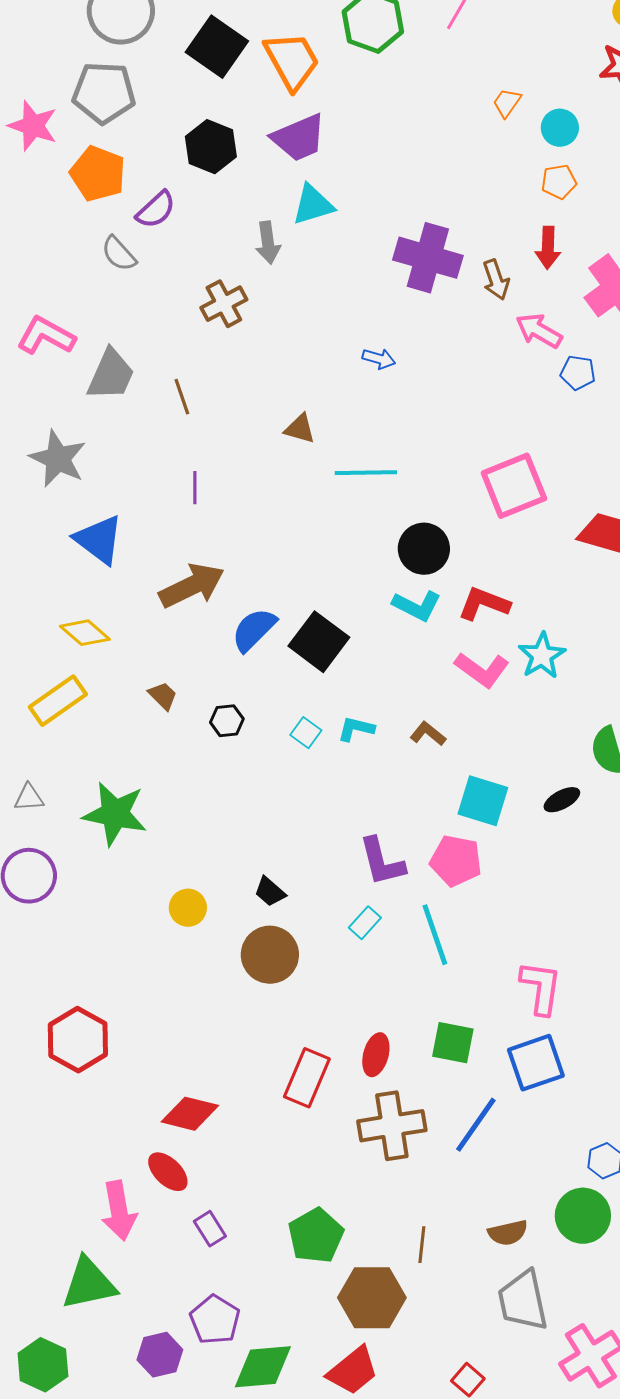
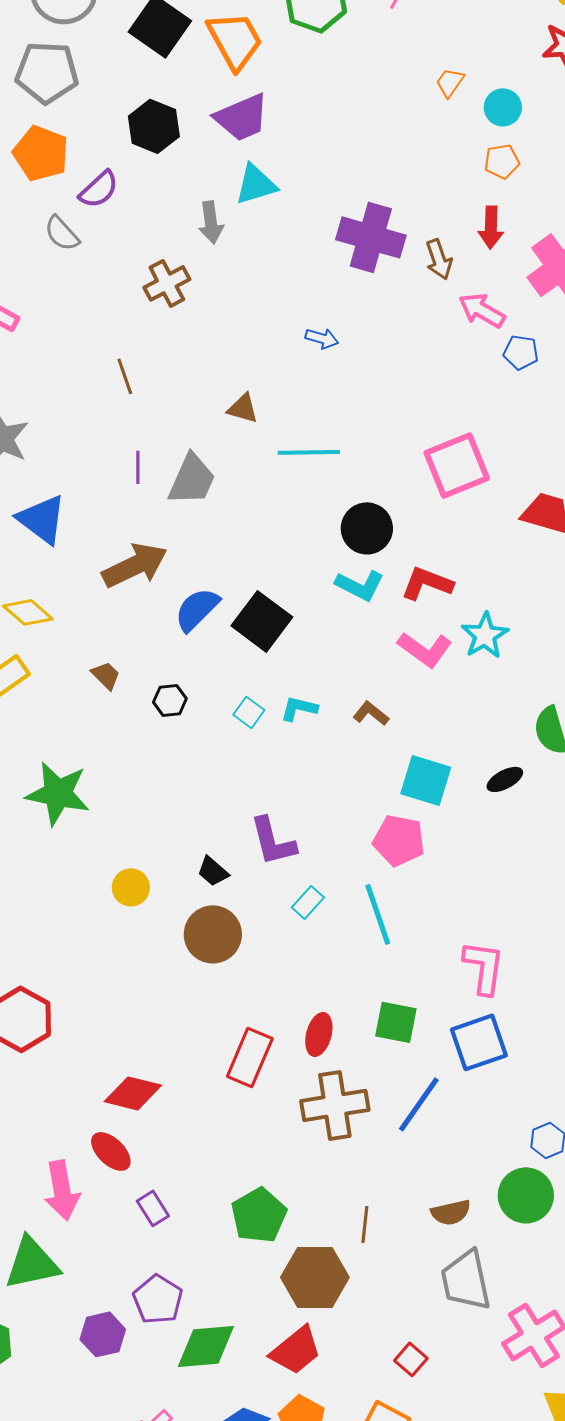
gray trapezoid: (111, 375) -> (192, 479), moved
purple L-shape: (382, 862) -> (273, 841), moved

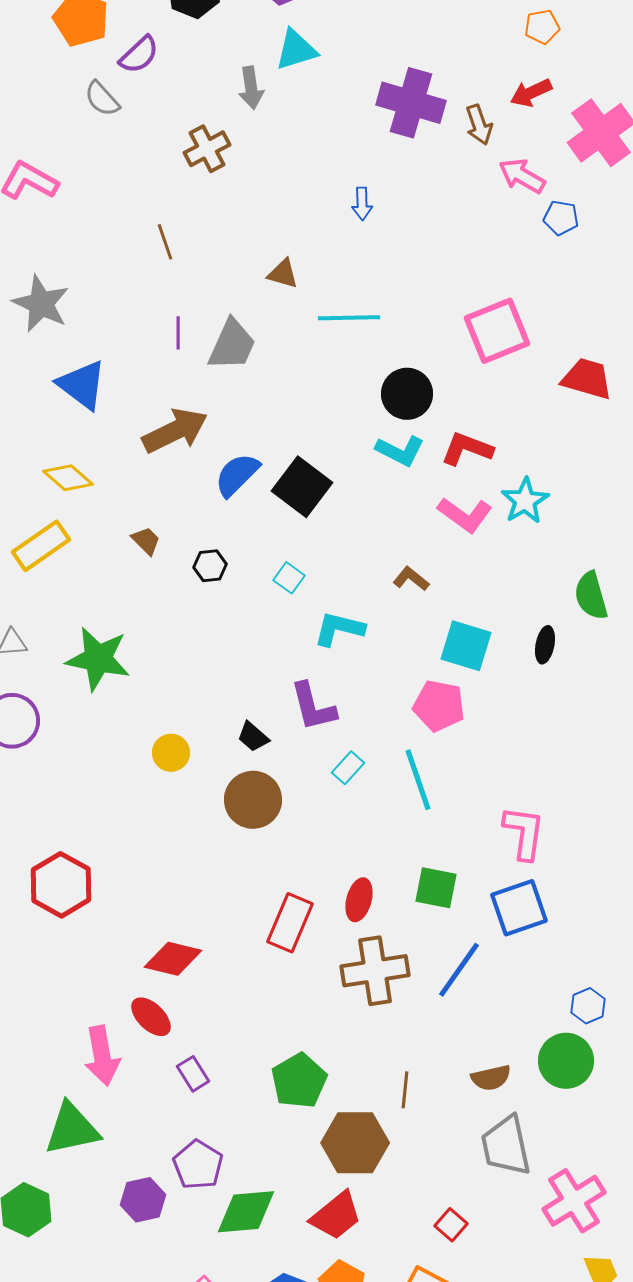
red arrow: (491, 227) -> (531, 93), turned 63
blue arrow: (322, 338) -> (362, 204), turned 72
cyan L-shape: (299, 708) -> (339, 629), moved, size x1.4
black ellipse: (505, 779) -> (545, 645), turned -51

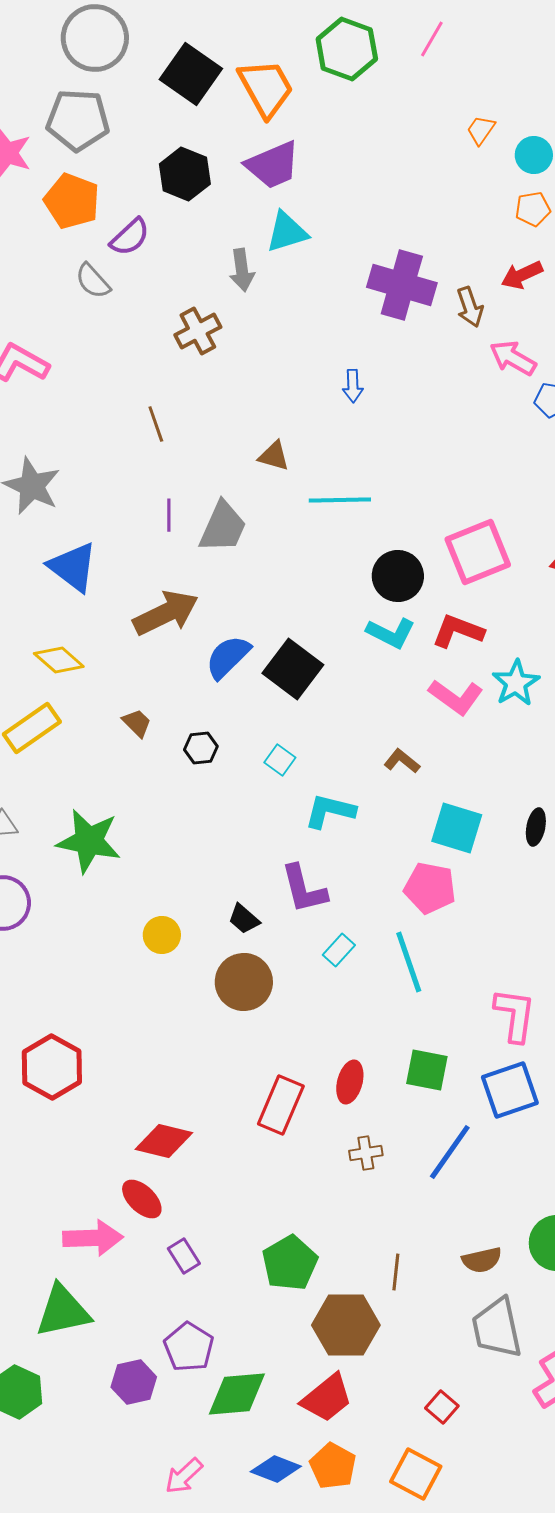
pink square: (497, 331) -> (478, 552), moved
brown cross: (375, 971) -> (366, 1153), size x0.5
pink arrow: (102, 1056) -> (93, 1238), turned -82

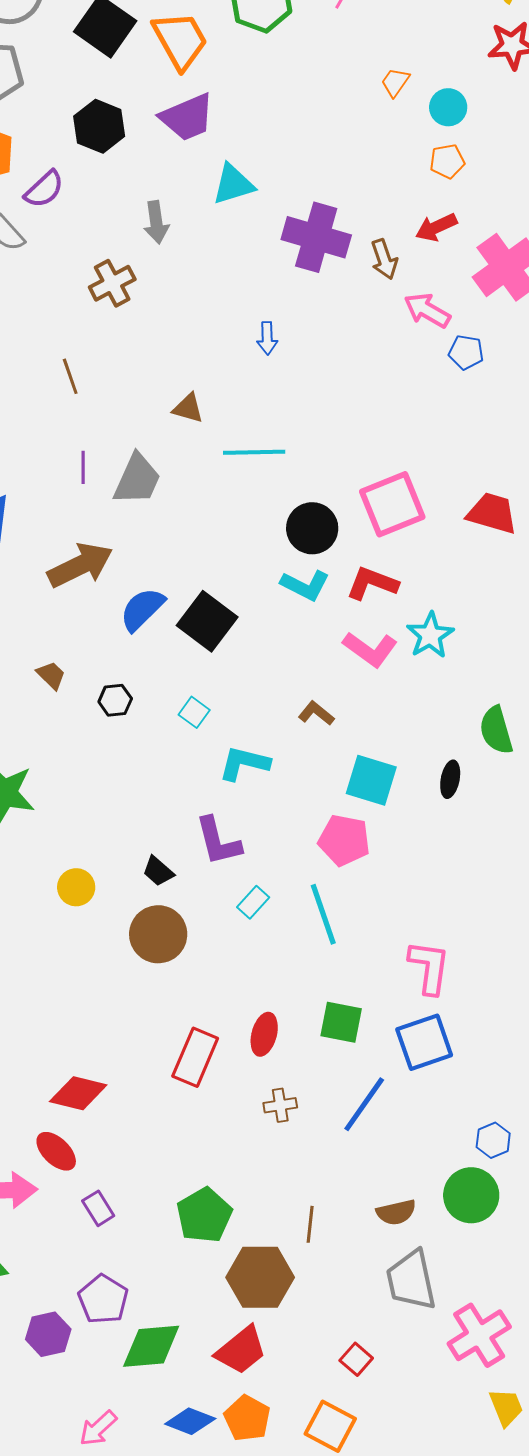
cyan triangle: (287, 232) -> (233, 184), moved

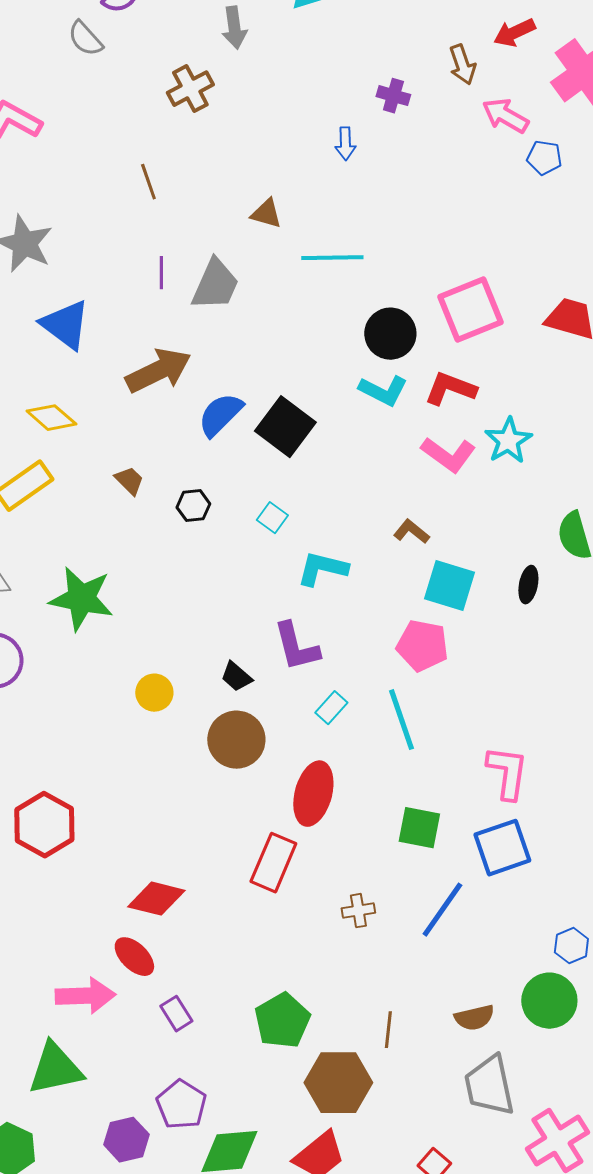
purple cross: (316, 237) -> (393, 96), moved, size x0.5
brown L-shape: (316, 713) -> (411, 532), moved
red ellipse: (264, 1034) -> (313, 794), moved, size x1.5

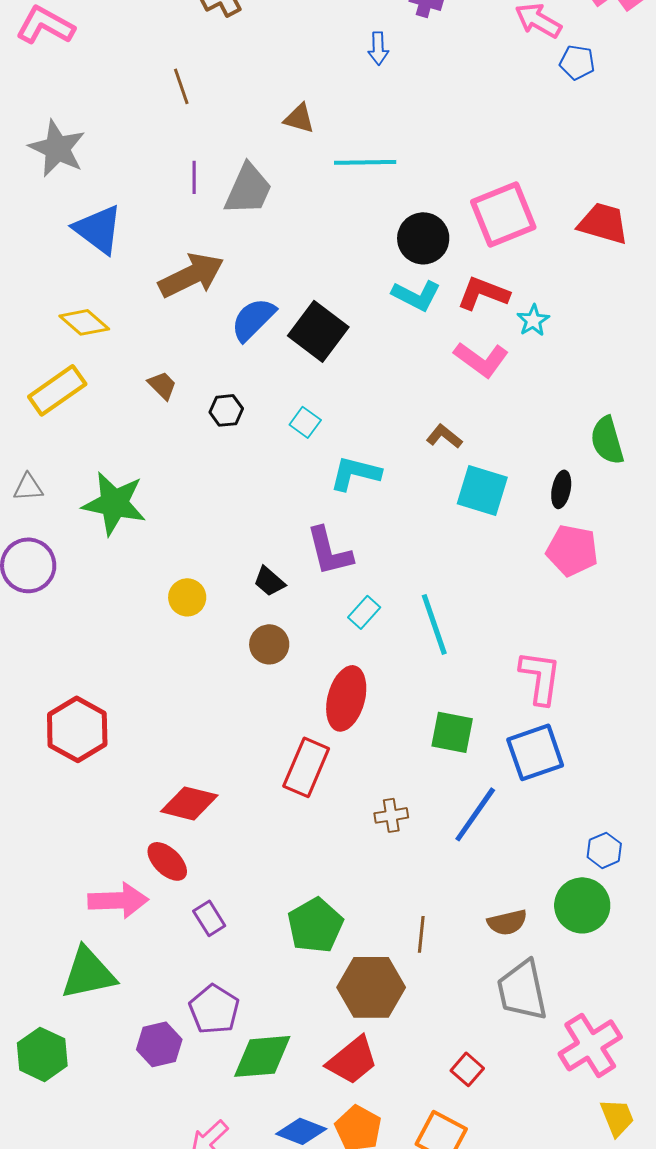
cyan star: (508, 441) -> (533, 320), moved, size x0.7
pink pentagon: (422, 646) -> (572, 550), moved
brown circle: (236, 740) -> (269, 644), size x0.7

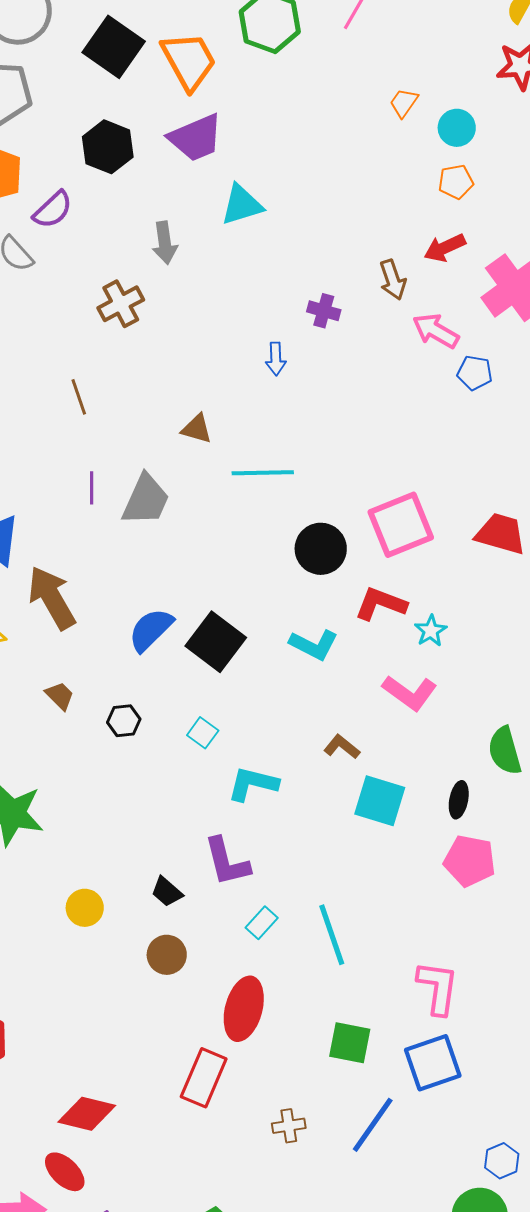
brown arrow: (191, 275) -> (52, 598), moved, turned -94
cyan L-shape: (416, 295) -> (314, 645), moved
pink L-shape: (481, 359) -> (410, 693), moved

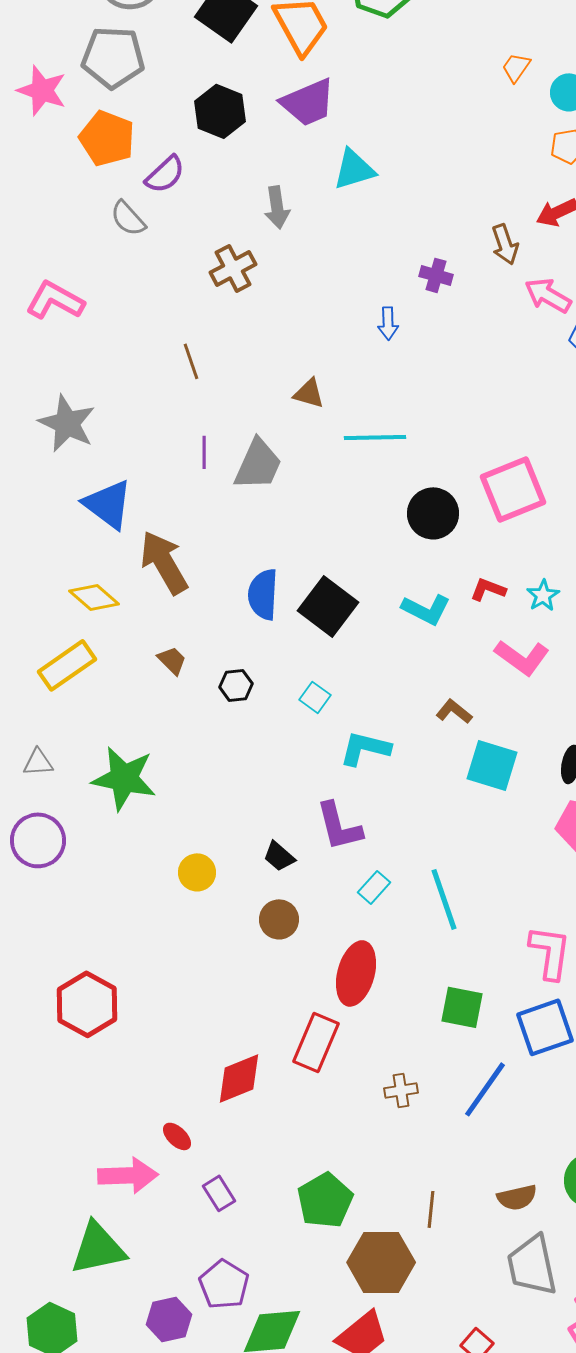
red L-shape: (381, 604) -> (488, 589), moved, size x0.7
blue semicircle: (151, 630) -> (263, 594), turned -42
red diamond: (87, 1114) -> (239, 1078), moved, turned -36
red ellipse: (65, 1172) -> (177, 1136), size x0.7

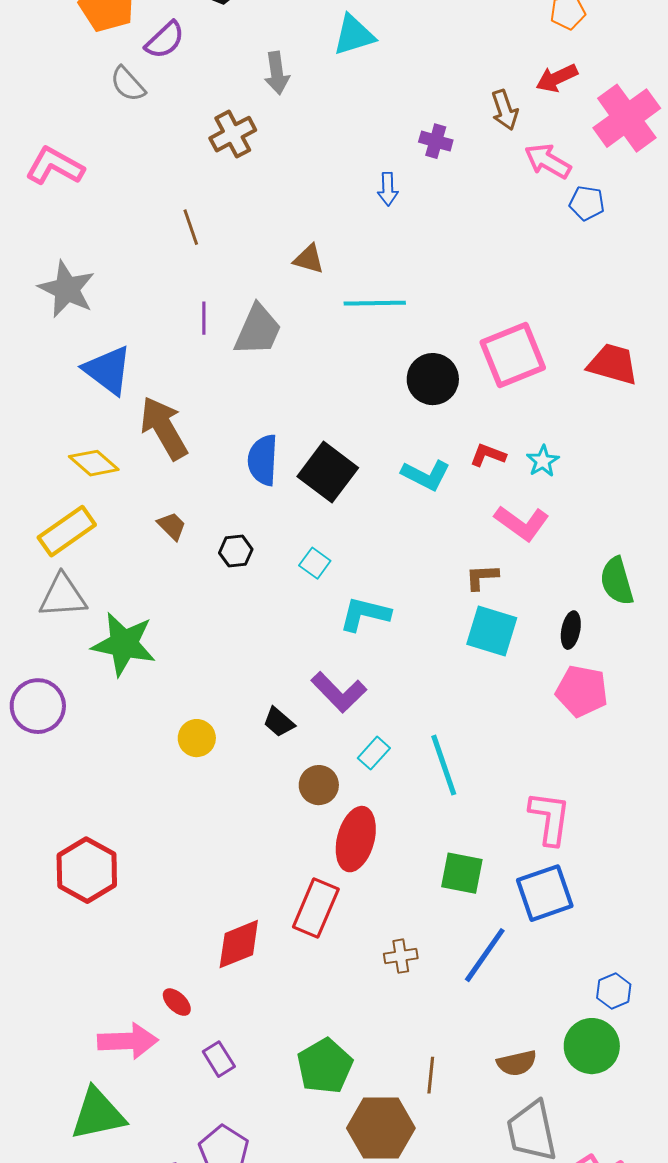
brown L-shape: (454, 711) -> (482, 577), moved, turned -42
gray triangle: (38, 762) -> (63, 596), moved, size x1.6
purple L-shape: (339, 826) -> (339, 692), turned -30
brown circle: (279, 919) -> (319, 785), moved

